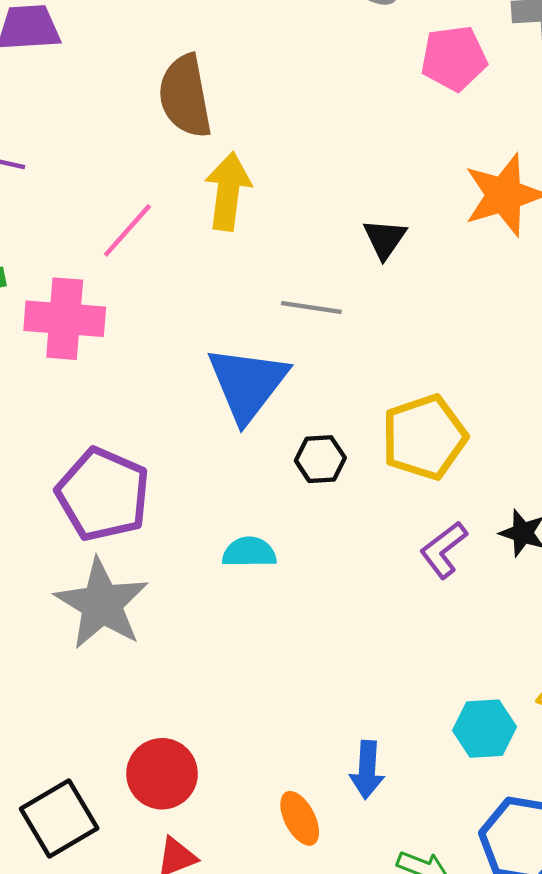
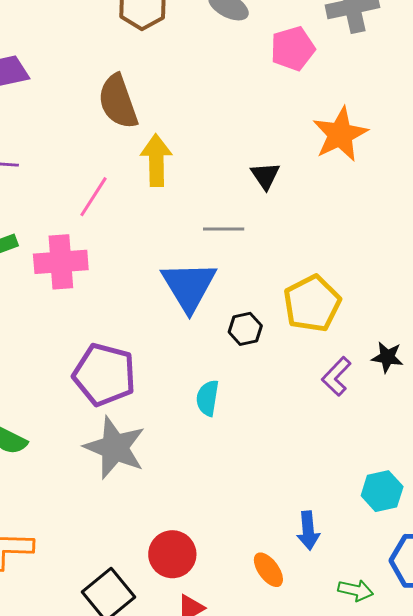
cyan semicircle: (249, 552) -> (208, 398), turned -72

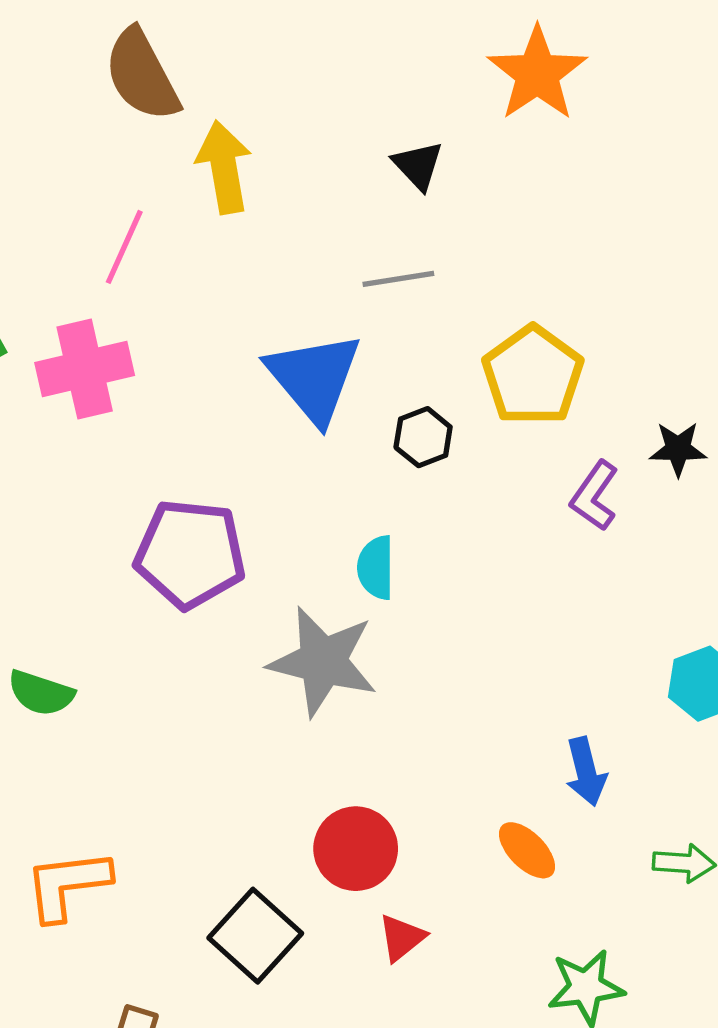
gray line: (224, 229) -> (398, 279), moved
gray star: (115, 448) -> (323, 661), moved

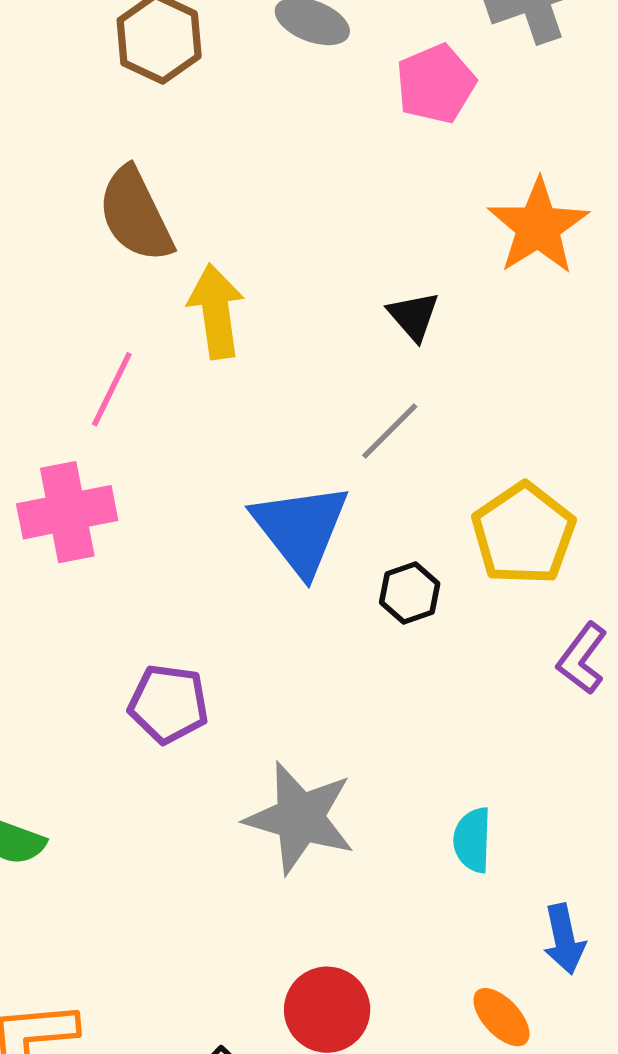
gray line: (398, 279) -> (390, 431), turned -38
purple pentagon: (190, 554) -> (168, 704), size x0.7
cyan semicircle: (376, 568) -> (472, 840), moved

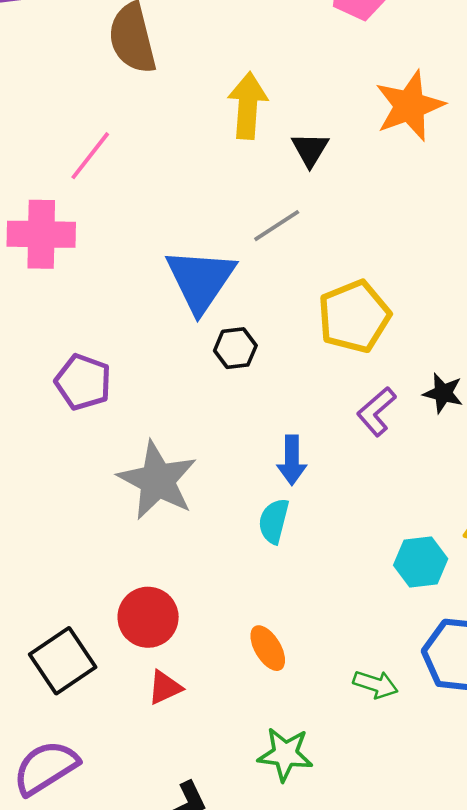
yellow arrow: (216, 311) -> (248, 106), moved
black hexagon: (410, 593) -> (235, 348), moved
blue arrow: (564, 939) -> (292, 460), moved

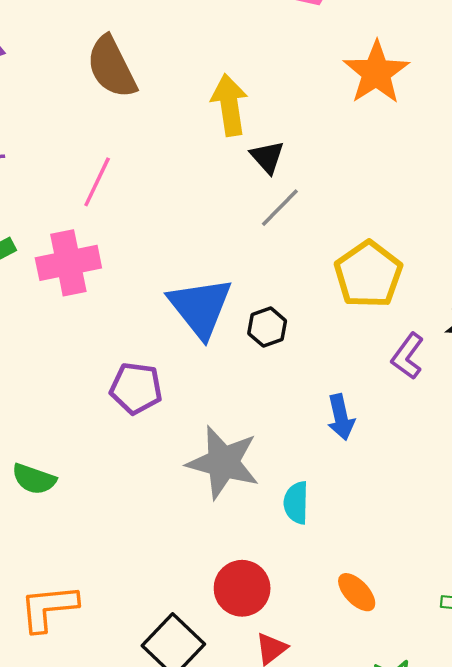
black triangle: (310, 149) -> (267, 157), moved
blue triangle: (200, 280) -> (200, 307), moved
cyan semicircle: (274, 521) -> (296, 503), moved

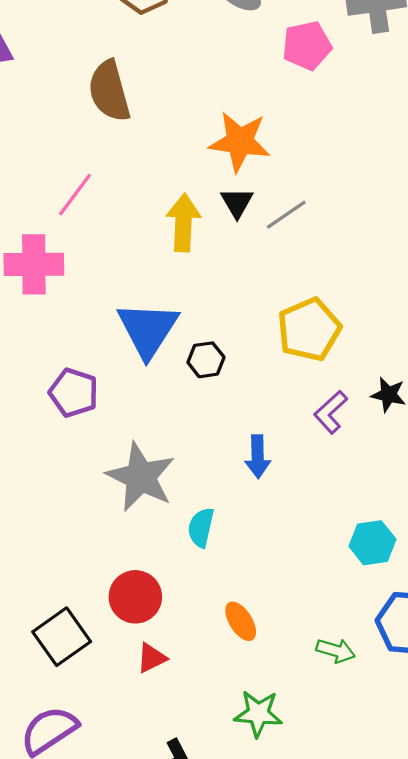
orange star: (376, 73) -> (240, 142), moved, turned 30
yellow arrow: (230, 105) -> (183, 223), moved
gray line: (280, 208) -> (286, 215), moved

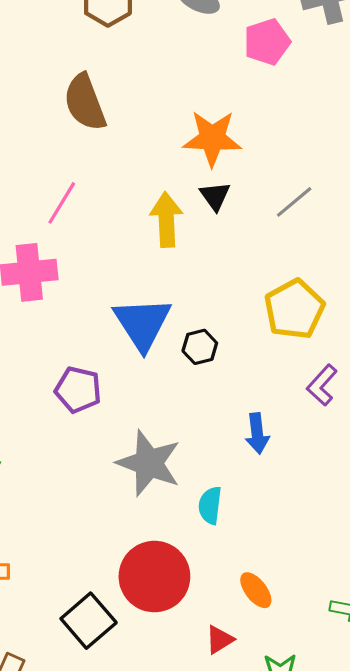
gray line: (286, 215) -> (294, 202), moved
red circle: (135, 597) -> (154, 577), size x1.4
red triangle: (152, 658) -> (220, 640), moved

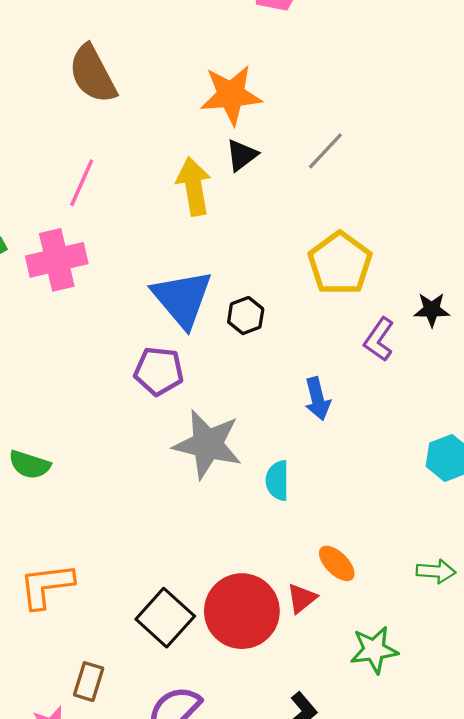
black triangle: (215, 196) -> (242, 155), turned 36
purple pentagon: (78, 390) -> (159, 371), moved
red circle: (154, 577) -> (242, 611), moved
red triangle: (220, 640) -> (302, 598), moved

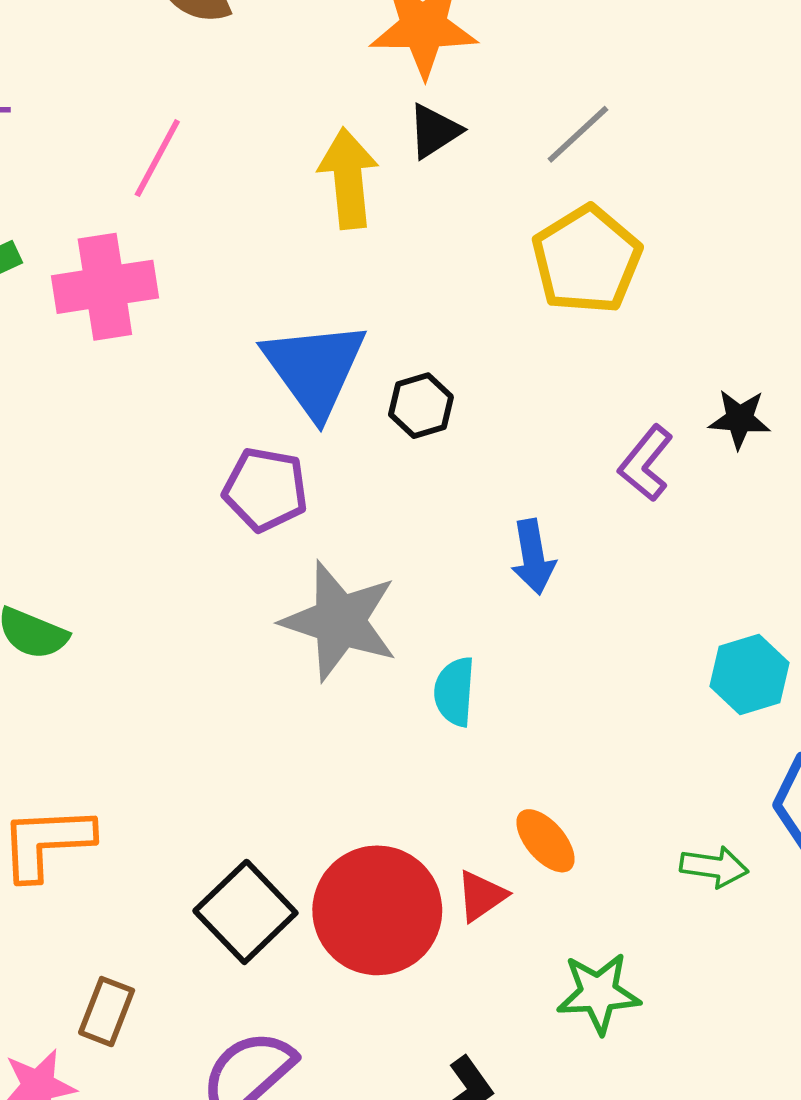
yellow pentagon: (340, 263) -> (587, 260), moved

